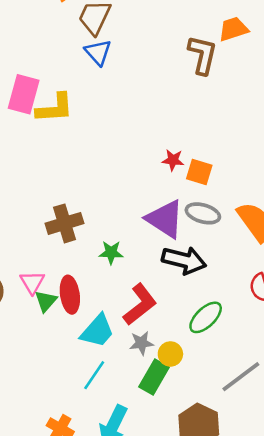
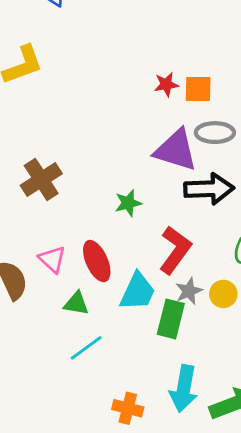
brown cross: (65, 223) -> (41, 180), moved
green triangle: (46, 301) -> (76, 303), moved, turned -45
cyan line: (94, 375) -> (86, 348), moved, turned 36
green rectangle: (154, 377) -> (171, 319), moved

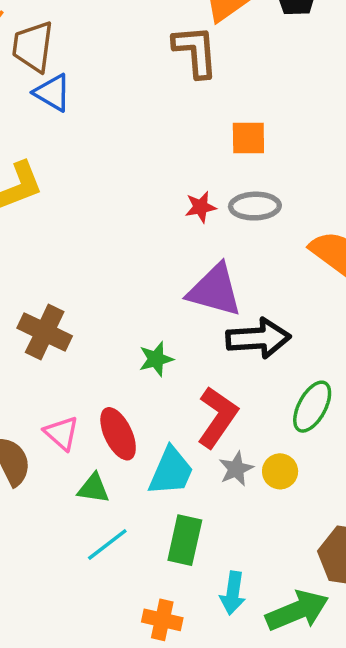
orange square: (198, 89) -> (248, 138), moved
gray ellipse: (215, 133) -> (255, 206), moved
brown cross: (41, 180) -> (45, 332), turned -30
green rectangle: (171, 319) -> (185, 540), moved
cyan arrow: (184, 389) -> (233, 593), size x0.7

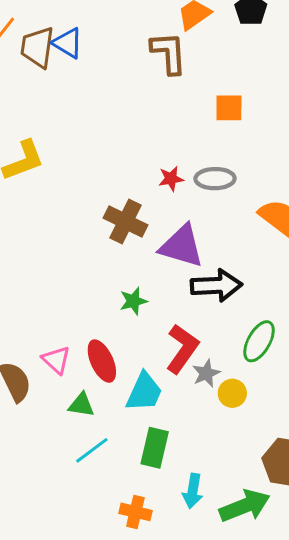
blue triangle: (53, 93) -> (68, 43), moved
orange square: (248, 138) -> (229, 108), moved
brown cross: (45, 332) -> (126, 222), moved
gray star: (236, 469) -> (206, 373), moved

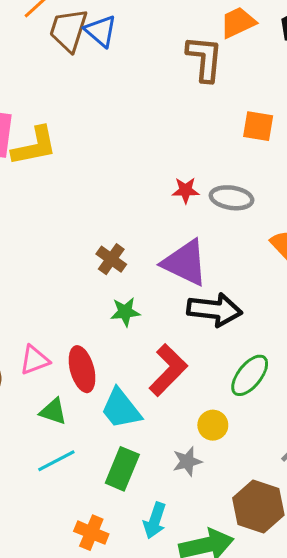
brown cross: (126, 222) -> (111, 259), moved, size x0.7
pink triangle: (56, 360) -> (35, 360), turned 48
gray star: (206, 373) -> (187, 461), moved
cyan trapezoid: (144, 392) -> (121, 409), turned 108

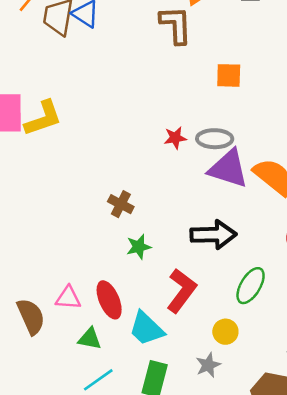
purple triangle: (185, 263) -> (228, 169), moved
pink triangle: (35, 360) -> (68, 298), turned 32

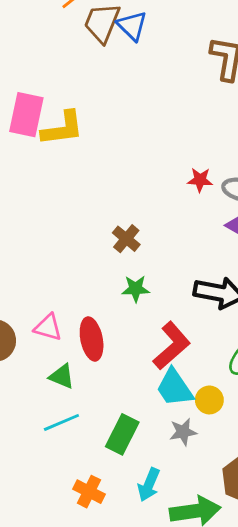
cyan trapezoid: (146, 329) -> (175, 388), moved

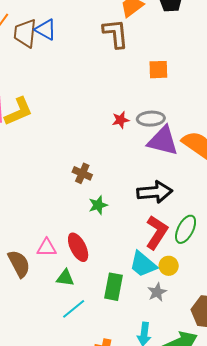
red L-shape: (172, 346) -> (157, 232), moved
green rectangle: (122, 434) -> (113, 287), moved

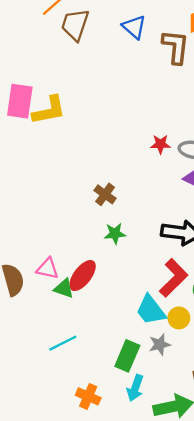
blue triangle: (46, 30) -> (134, 27), moved
red ellipse: (78, 247) -> (83, 276), turned 52
green triangle: (65, 278) -> (64, 288), moved
green rectangle: (113, 287) -> (127, 356), moved

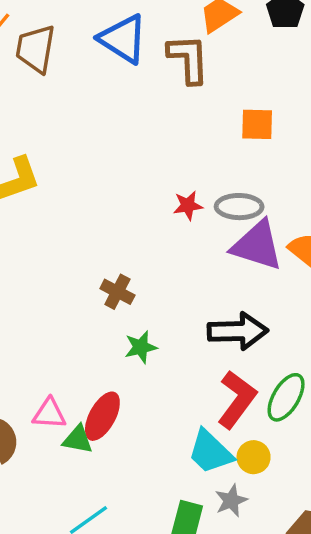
blue triangle: (134, 27) -> (123, 39), size x1.4

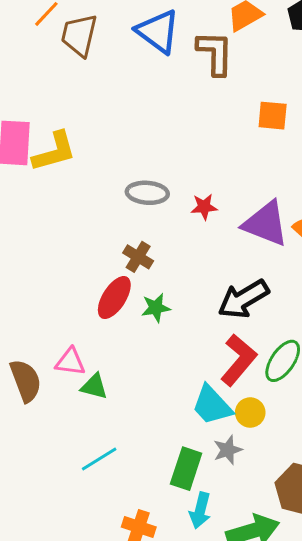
red star: (188, 205) -> (204, 207), moved
gray ellipse: (239, 207) -> (147, 193), moved
black arrow: (238, 331) -> (243, 299), turned 147
red ellipse: (102, 416) -> (114, 298), moved

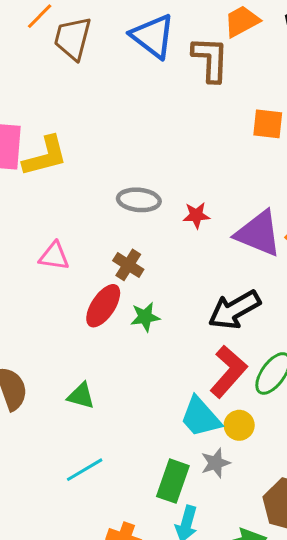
pink triangle: (70, 362) -> (54, 256), moved

